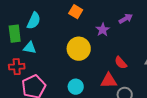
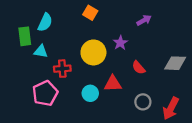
purple star: (103, 30) -> (120, 43), moved
red cross: (17, 67) -> (62, 69), moved
red triangle: (109, 81) -> (113, 84), moved

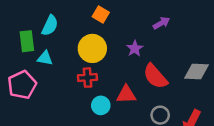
yellow circle: (93, 52) -> (92, 48), moved
red semicircle: (139, 68) -> (155, 76), size x1.6
red cross: (62, 69) -> (87, 78), moved
pink pentagon: (45, 93) -> (22, 85), moved

